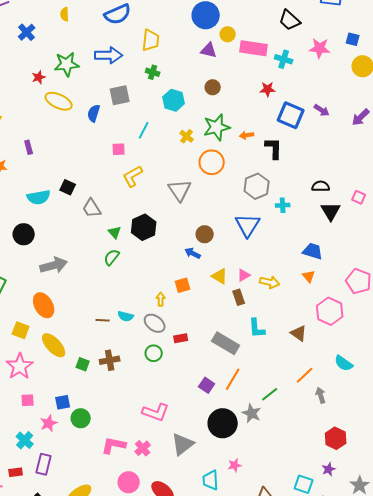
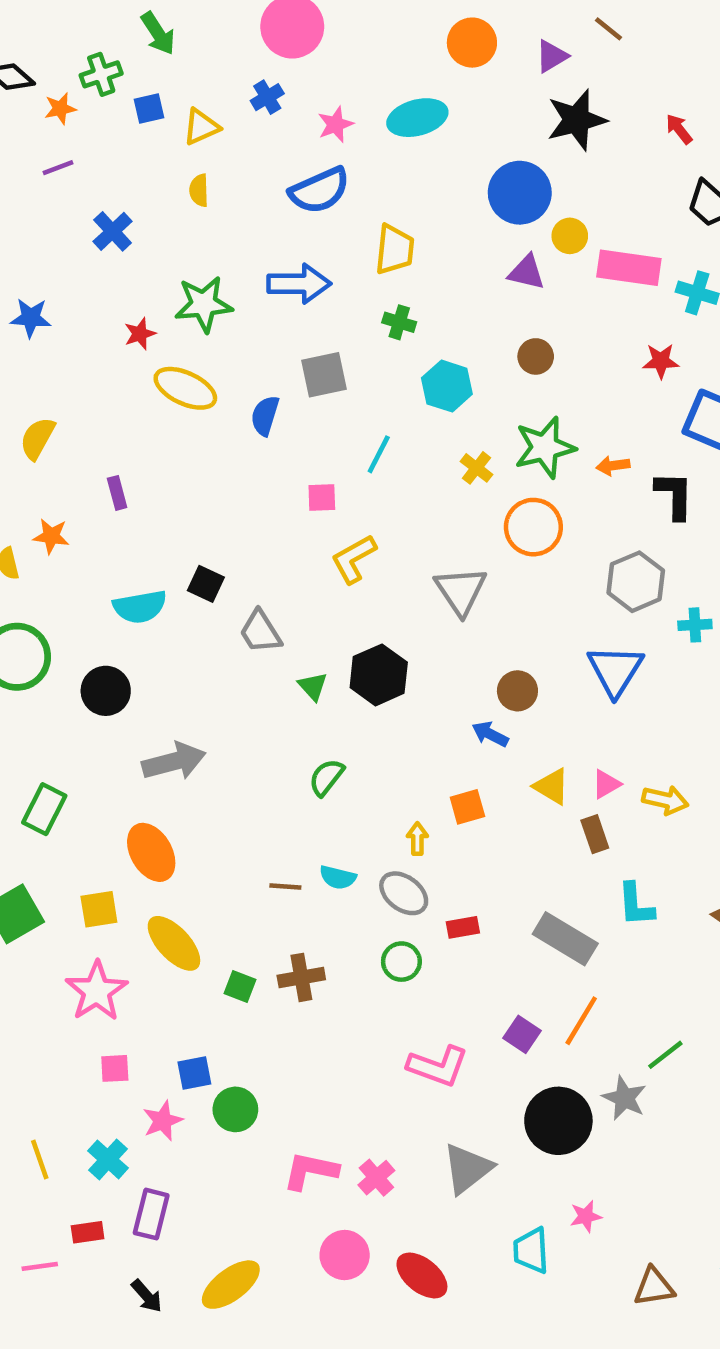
green semicircle: (112, 257) -> (326, 777), moved
yellow square: (21, 330) -> (99, 909), turned -30
pink L-shape: (156, 412) -> (438, 1066), moved

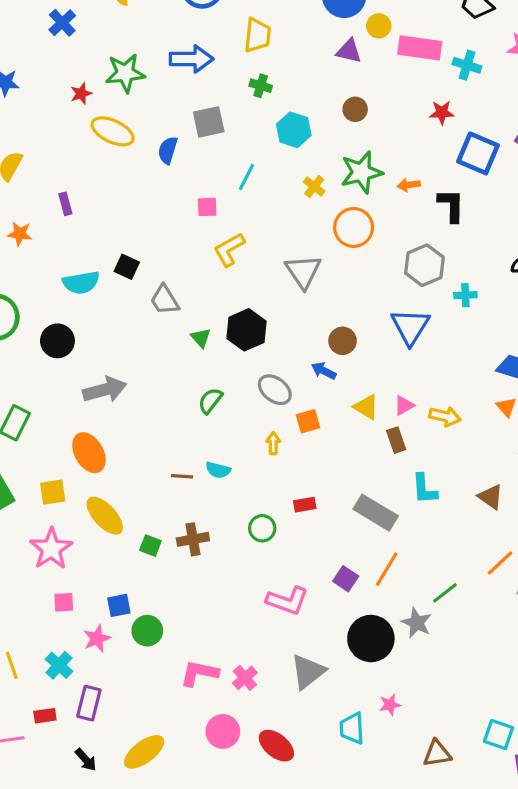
gray ellipse: (404, 893) -> (275, 390), moved

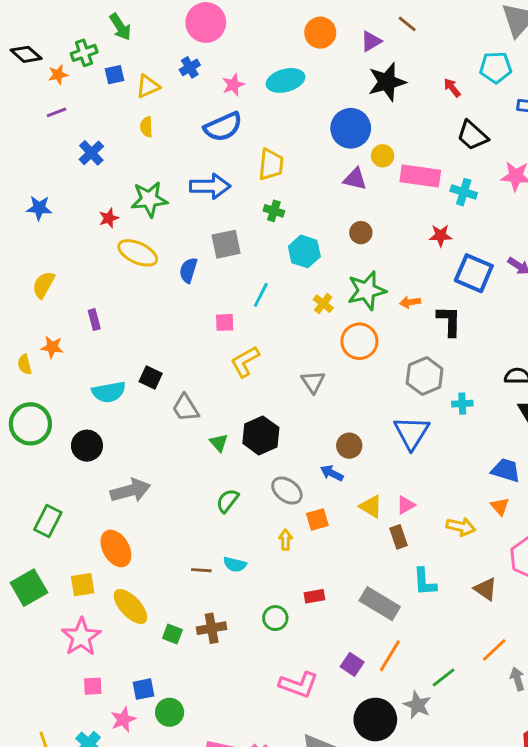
gray triangle: (303, 272) -> (313, 382), size x0.7
yellow arrow: (445, 416) -> (461, 527), moved

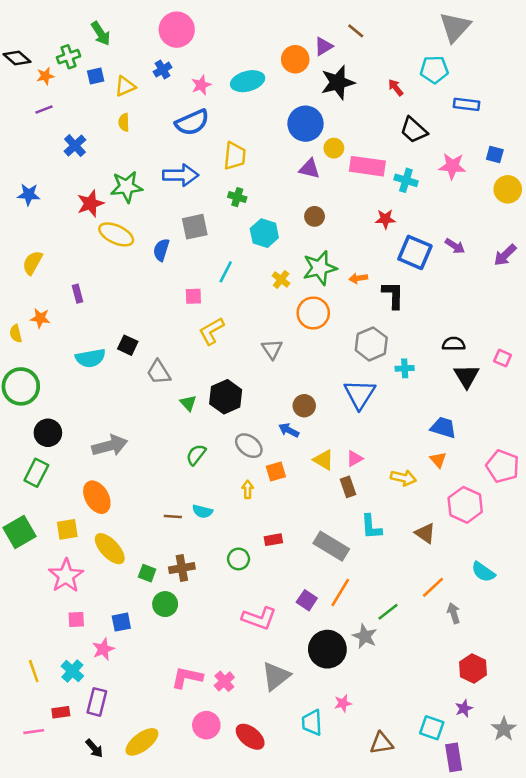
orange circle: (320, 33) -> (295, 59), moved
red star: (109, 218) -> (90, 204), size x1.5
black circle: (87, 446) -> (48, 433), moved
green circle: (170, 712) -> (165, 604), moved

